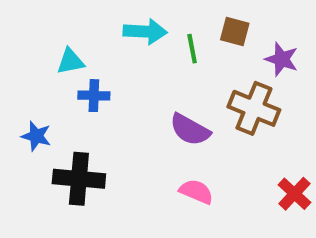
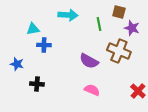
brown square: (235, 32) -> (119, 12), moved
green line: (192, 49) -> (99, 24), moved
black cross: (79, 179) -> (37, 84), size x0.6

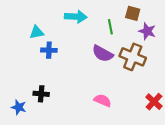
purple semicircle: (89, 61) -> (103, 54), moved
blue star: (17, 64) -> (19, 107), moved

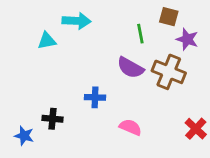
cyan arrow: (76, 17) -> (77, 21), moved
blue cross: (49, 50) -> (95, 97), moved

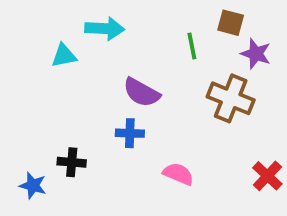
purple semicircle: (130, 68) -> (141, 92), moved

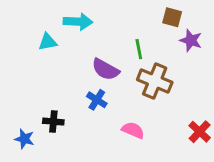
green line: (192, 46) -> (139, 49), moved
brown cross: (231, 98) -> (155, 81), moved
blue cross: (130, 133) -> (97, 100), turned 30

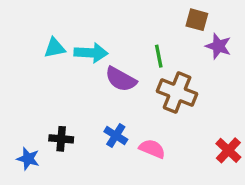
cyan arrow: (78, 22) -> (91, 53), moved
blue cross: (97, 100) -> (116, 136), moved

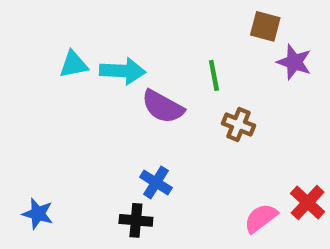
brown cross: (177, 92) -> (238, 124), size x0.6
black cross: (61, 139) -> (136, 220), moved
pink semicircle: (152, 149) -> (261, 218), moved, turned -60

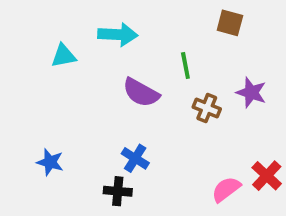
purple star: (294, 62) -> (251, 93), moved
cyan arrow: (123, 71) -> (118, 34), moved
blue star: (38, 214) -> (50, 162), moved

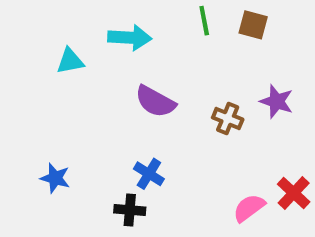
green line: (185, 65) -> (204, 21), moved

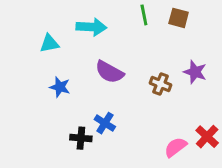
blue star: (55, 178) -> (60, 87), moved
black cross: (130, 210) -> (81, 138), moved

